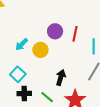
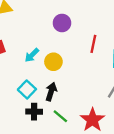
purple circle: (55, 31) -> (62, 23), moved
black arrow: (61, 78) -> (51, 92), moved

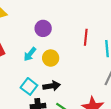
purple circle: (62, 23) -> (43, 28), moved
black arrow: (51, 92) -> (52, 86), turned 70

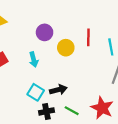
cyan arrow: (30, 54) -> (34, 60), turned -48
yellow circle: (51, 58) -> (66, 48), moved

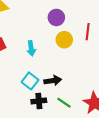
purple circle: (45, 32) -> (56, 17), moved

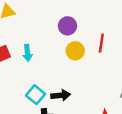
cyan arrow: (31, 48) -> (27, 53), moved

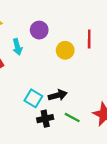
purple circle: (68, 26) -> (39, 30), moved
cyan arrow: (27, 53) -> (17, 47), moved

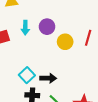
purple circle: (39, 30) -> (47, 27), moved

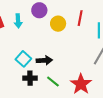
cyan arrow: (25, 28) -> (18, 21), moved

